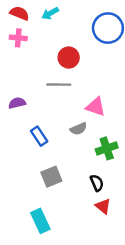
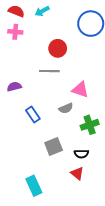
gray square: (51, 177) -> (54, 146), moved
black semicircle: (97, 183) -> (81, 154), turned 112
red triangle: (103, 206) -> (77, 173), moved

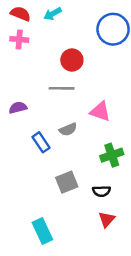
gray semicircle: (66, 108) -> (68, 129), moved
red triangle: (77, 173) -> (107, 219), moved, turned 32

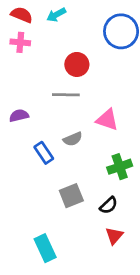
black semicircle: (101, 191) -> (109, 205), turned -42

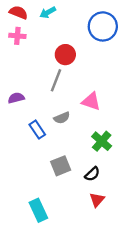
gray line: (66, 95) -> (56, 80), turned -70
green cross: (120, 167) -> (102, 141), turned -30

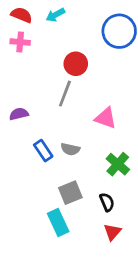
gray semicircle: (62, 118) -> (70, 149), moved, turned 35
black semicircle: (92, 174) -> (107, 202), turned -70
cyan rectangle: (38, 210) -> (58, 222), moved

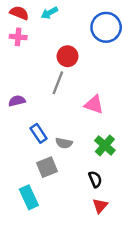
gray semicircle: (70, 149) -> (64, 143), moved
gray square: (70, 193) -> (47, 167), moved
cyan rectangle: (58, 222) -> (29, 197), moved

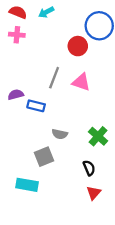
red circle: (68, 56) -> (78, 46), moved
pink triangle: (94, 104) -> (81, 82), moved
blue rectangle: (39, 133) -> (36, 106), moved, turned -42
cyan rectangle: (29, 197) -> (27, 185), turned -55

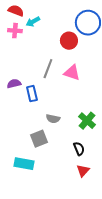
cyan arrow: (46, 12) -> (33, 22), moved
blue rectangle: (36, 106) -> (32, 94), turned 63

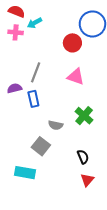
gray line: (48, 69) -> (36, 72), moved
green cross: (87, 121) -> (84, 116), moved
gray square: (39, 139) -> (41, 146), turned -30

